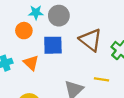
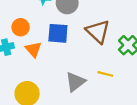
orange circle: (24, 31) -> (21, 27), moved

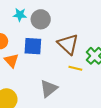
yellow line: (105, 74) -> (75, 68), moved

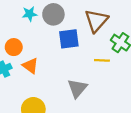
brown triangle: (68, 44) -> (96, 21), moved, turned 40
blue square: (33, 46) -> (69, 39), moved

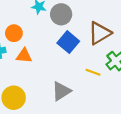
blue square: (69, 39) -> (68, 42), turned 30
orange triangle: (30, 66) -> (24, 56), turned -49

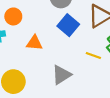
orange triangle: (24, 56) -> (34, 43), moved

